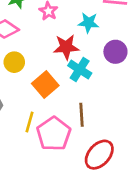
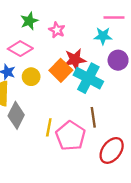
cyan star: (89, 23) -> (103, 36), moved
cyan cross: (80, 69) -> (88, 78), size x1.4
orange square: (45, 85) -> (61, 70), moved

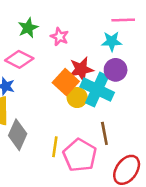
purple circle: (118, 60) -> (116, 70), moved
yellow circle: (31, 77) -> (77, 98), moved

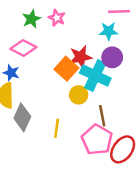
pink star: (60, 37) -> (57, 18), moved
yellow circle: (77, 98) -> (79, 95), moved
pink pentagon: (80, 155) -> (97, 140), moved

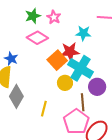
cyan star: (108, 31) -> (83, 33), moved
pink diamond: (23, 48) -> (37, 38), moved
purple circle: (112, 57) -> (97, 87), moved

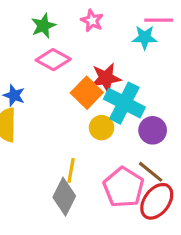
pink star: (54, 17) -> (92, 21), moved
cyan star: (83, 33) -> (145, 37), moved
gray diamond: (16, 96) -> (64, 197), moved
brown line: (83, 102) -> (151, 172), moved, turned -42

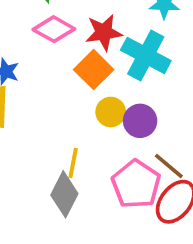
red star: (106, 78) -> (104, 32), moved
cyan cross: (124, 103) -> (146, 55), moved
purple circle: (153, 130) -> (140, 121), moved

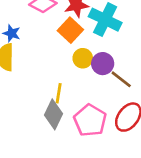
brown line: (169, 166) -> (121, 79), moved
pink pentagon: (136, 184) -> (90, 120), moved

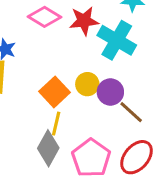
orange square: (70, 30) -> (54, 92), moved

